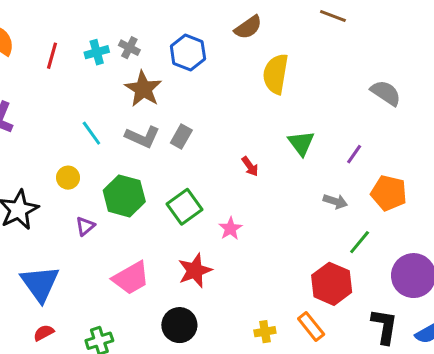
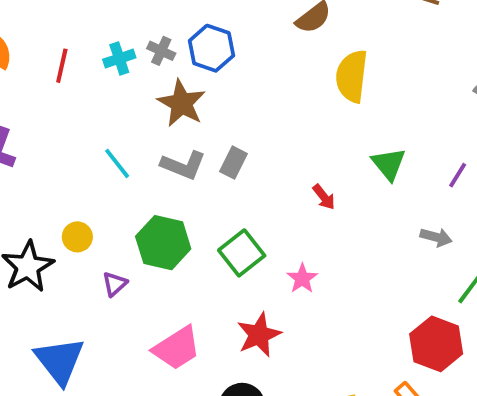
blue hexagon: (188, 52) -> (211, 48), moved
yellow circle: (68, 178) -> (77, 237), moved

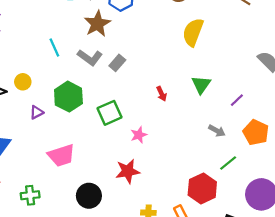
red star: (259, 335) -> (128, 171), moved

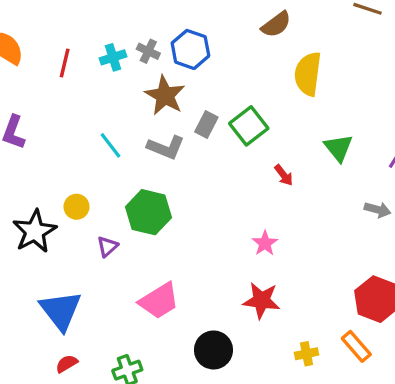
gray rectangle: (117, 63) -> (206, 125), moved
green square: (110, 113) -> (249, 126), moved
red star: (128, 171) -> (261, 300), turned 30

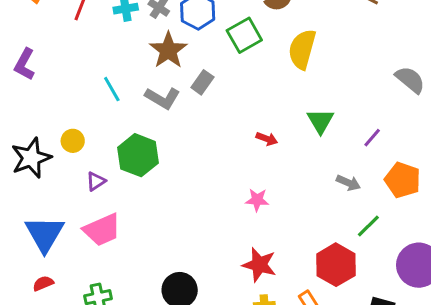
green square: (249, 126) -> (244, 35), moved
red arrow: (284, 175) -> (267, 139), turned -40
pink star: (265, 243) -> (257, 200), moved, turned 30
red star: (261, 300) -> (259, 265), moved
pink trapezoid: (159, 301) -> (102, 230), moved

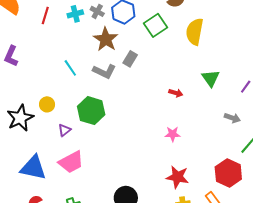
blue triangle: (45, 234) -> (33, 168), turned -44

